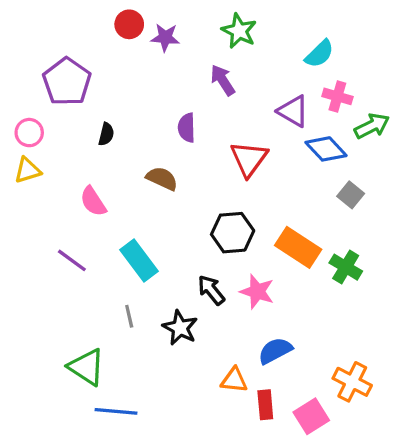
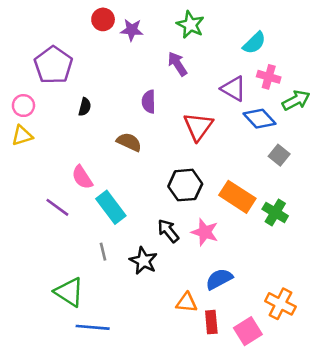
pink semicircle: (93, 201) -> (82, 177), moved

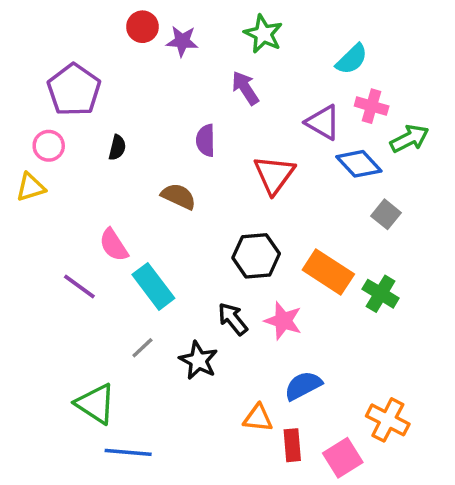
pink circle: (23, 106) -> (49, 146), moved
gray line: (103, 252) -> (142, 348), turned 60

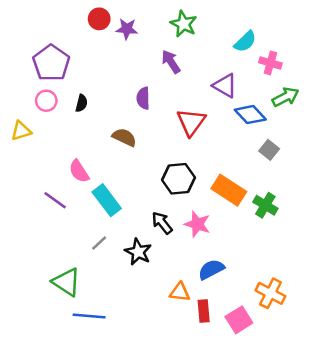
pink cross: (372, 106) -> (270, 63), moved
pink circle: (49, 146) -> (46, 101), moved

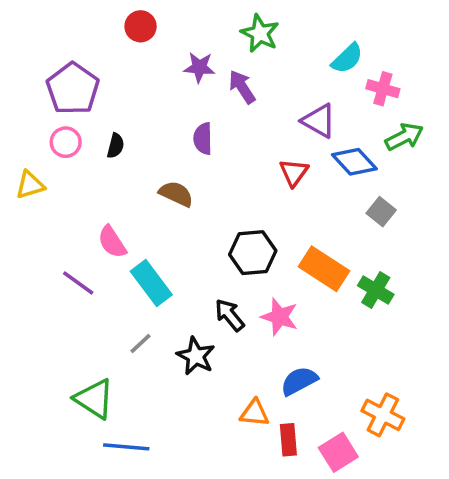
purple star: (127, 29) -> (199, 67), moved
red triangle: (191, 122) -> (294, 172), moved, size x0.7

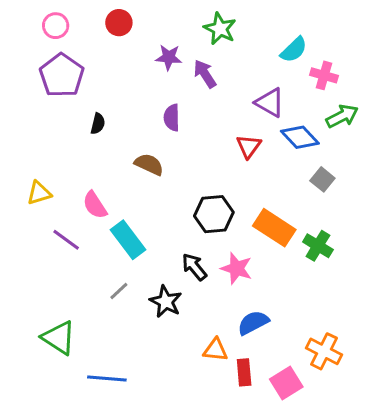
pink circle: (66, 142) -> (56, 26), moved
yellow triangle: (30, 185) -> (39, 193), moved
green triangle: (94, 399) -> (59, 338), moved

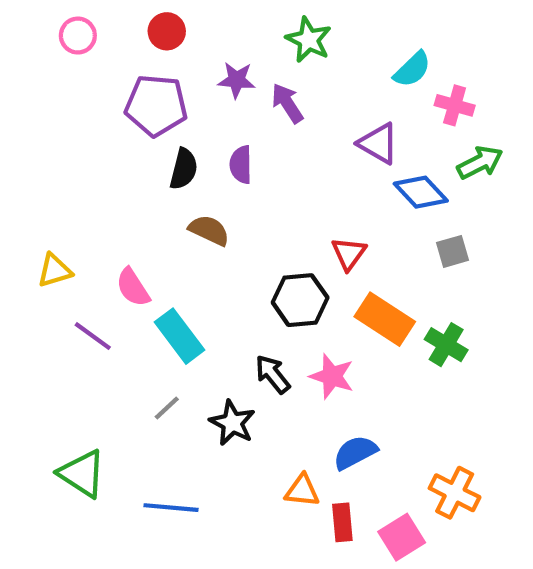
purple pentagon: (62, 75) -> (156, 105), moved, turned -30
black semicircle: (98, 124) -> (184, 169), moved, size x1.4
red triangle: (249, 146) -> (349, 254), moved
gray square: (322, 179) -> (452, 251), turned 35
blue line: (107, 378) -> (171, 508), moved

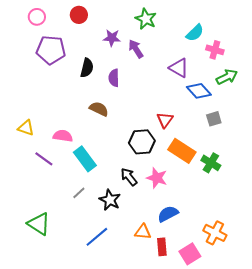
purple pentagon: (156, 105) -> (51, 50), moved
black semicircle: (184, 169) -> (87, 68), moved
yellow triangle: (55, 270) -> (26, 128), turned 36
pink semicircle: (133, 287) -> (63, 136), turned 132
blue line: (171, 508) -> (97, 237), moved, turned -45

